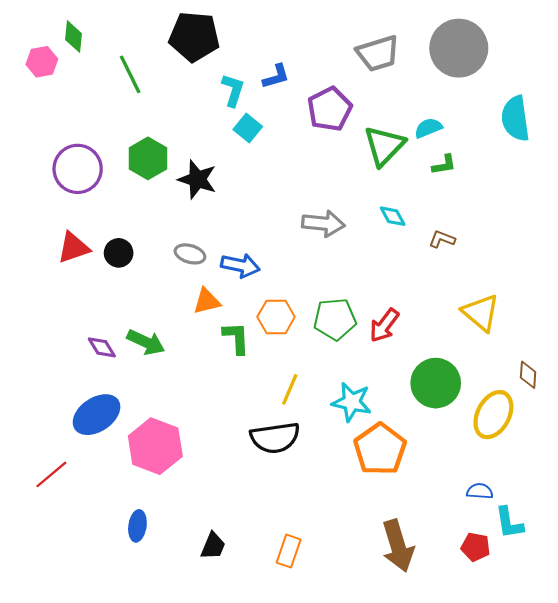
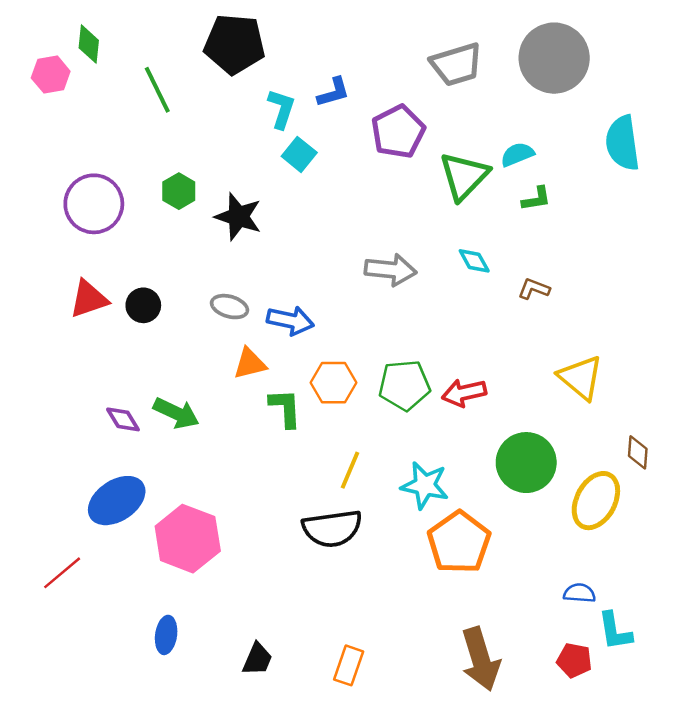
green hexagon: (148, 158) -> (179, 191), size x0.7
red arrow: (384, 325) -> (464, 393), turned 40

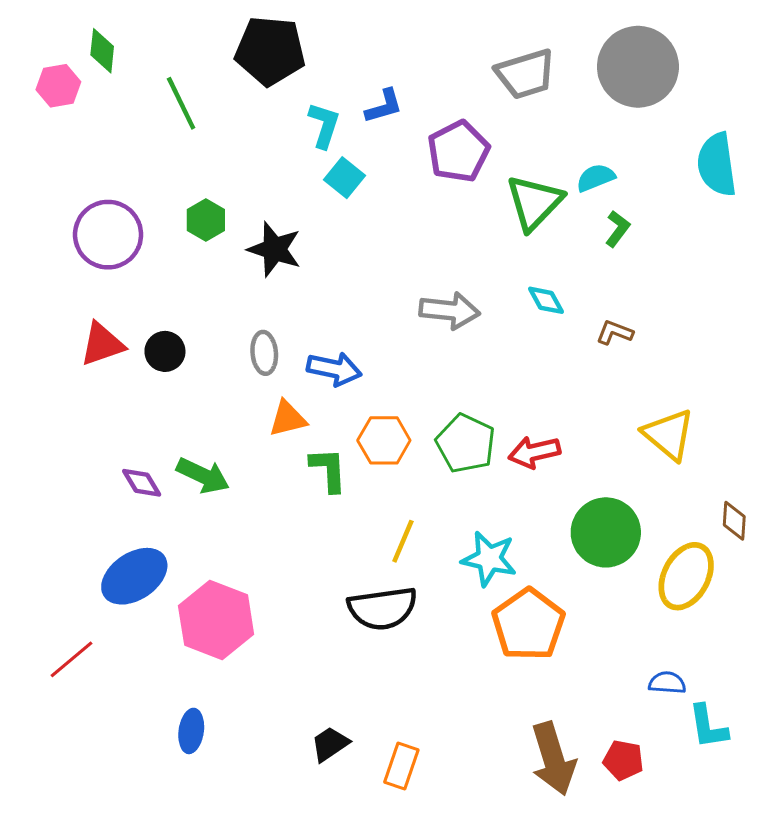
green L-shape: (536, 199) -> (617, 229), turned -44
gray ellipse: (229, 307) -> (264, 353), turned 69
green pentagon: (404, 385) -> (466, 443), turned 30
black trapezoid: (257, 659) -> (330, 744), moved, turned -147
red pentagon: (574, 660) -> (623, 760), moved

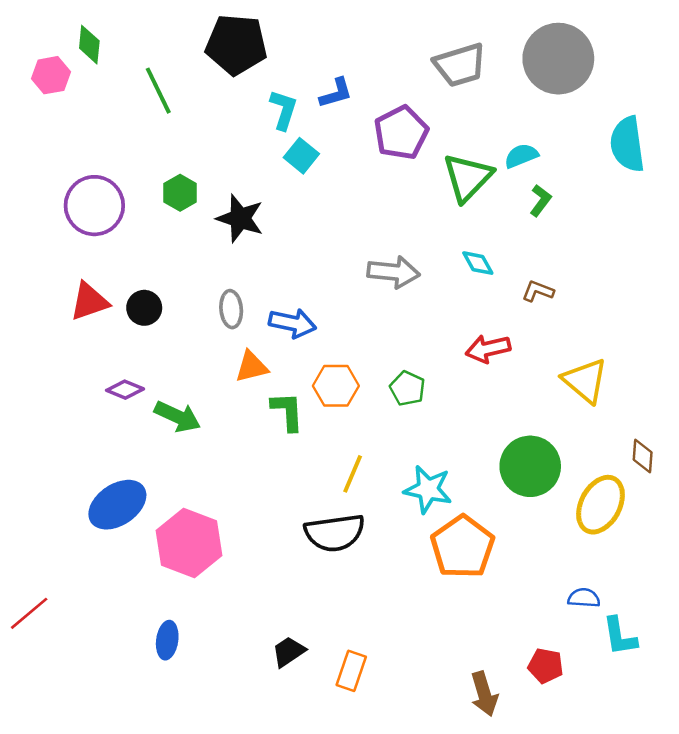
green pentagon: (466, 443) -> (408, 388), size x0.7
red arrow: (534, 452) -> (488, 349), moved
purple diamond: (142, 483) -> (125, 390), moved, turned -36
red line: (72, 659) -> (29, 613), moved
brown arrow: (553, 759) -> (484, 694), moved, size x0.7

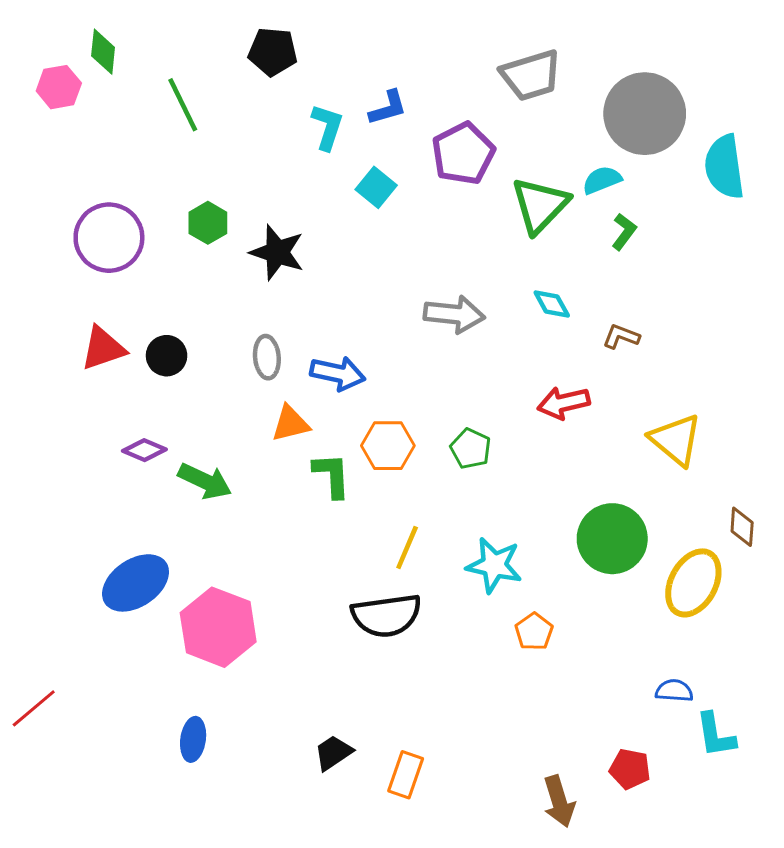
black pentagon: (236, 45) -> (273, 52), size x0.7
gray circle: (558, 59) -> (645, 114), moved
cyan square: (301, 156) -> (376, 187), moved
orange pentagon: (462, 547) -> (534, 632), size x0.5

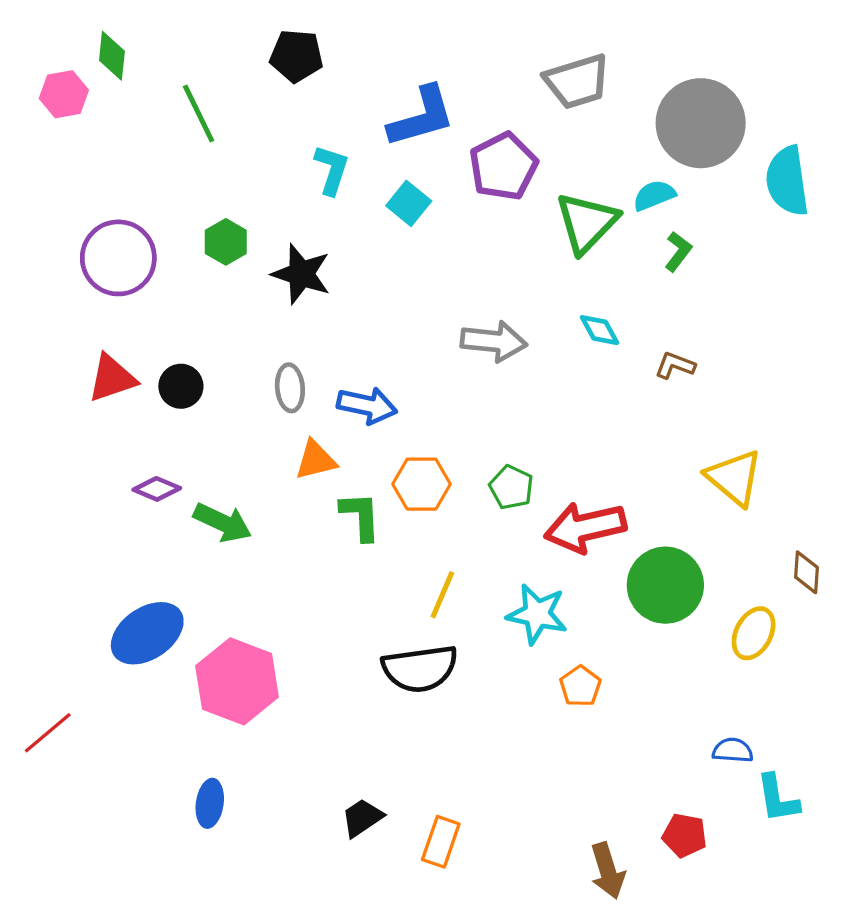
blue L-shape: (388, 108) -> (422, 117), size x1.6
cyan L-shape: (327, 127) -> (332, 170), moved
red arrow: (564, 403) -> (585, 527), moved, size x1.4
yellow ellipse: (693, 583) -> (754, 633), size x0.7
red line: (34, 708) -> (48, 733), moved

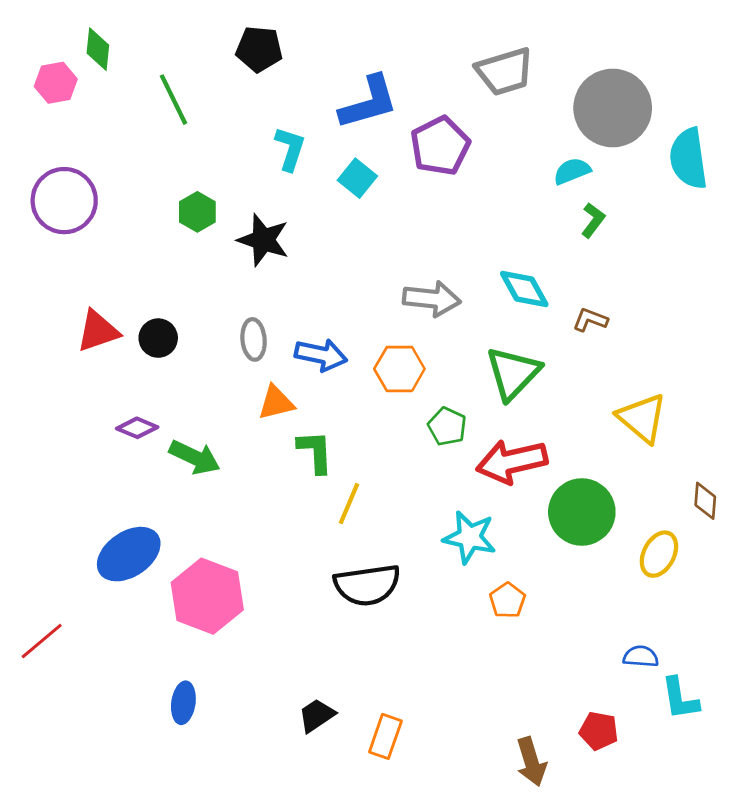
green triangle: (587, 223) -> (513, 373), moved
purple circle: (118, 258) -> (64, 201), moved
cyan diamond: (600, 330) -> (524, 289), size x1.4
orange hexagon: (422, 484) -> (399, 369), moved
yellow line: (442, 595) -> (349, 504), moved

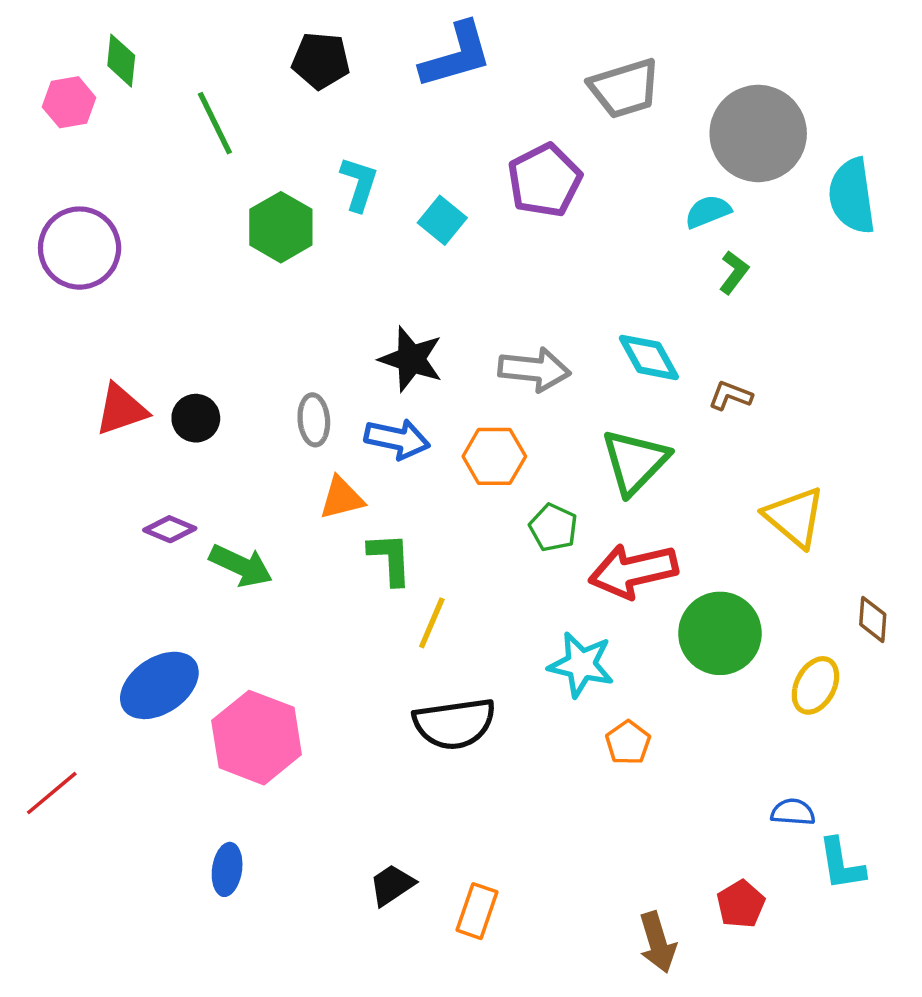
blue L-shape: (369, 102) -> (456, 55), moved
green hexagon: (197, 212) -> (281, 227), moved, size x1.4
black star: (263, 240) -> (411, 359), moved
red pentagon: (599, 731) -> (741, 904), turned 30

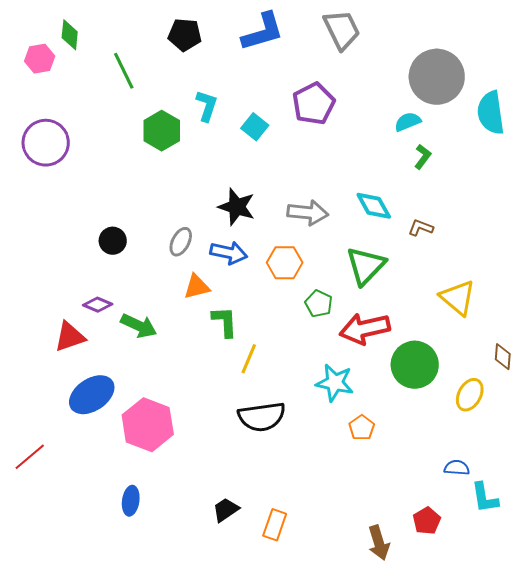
gray trapezoid: (625, 88) -> (342, 30), moved, turned -99
red triangle: (121, 409) -> (70, 337), moved
gray ellipse: (314, 420) -> (181, 242), turned 32

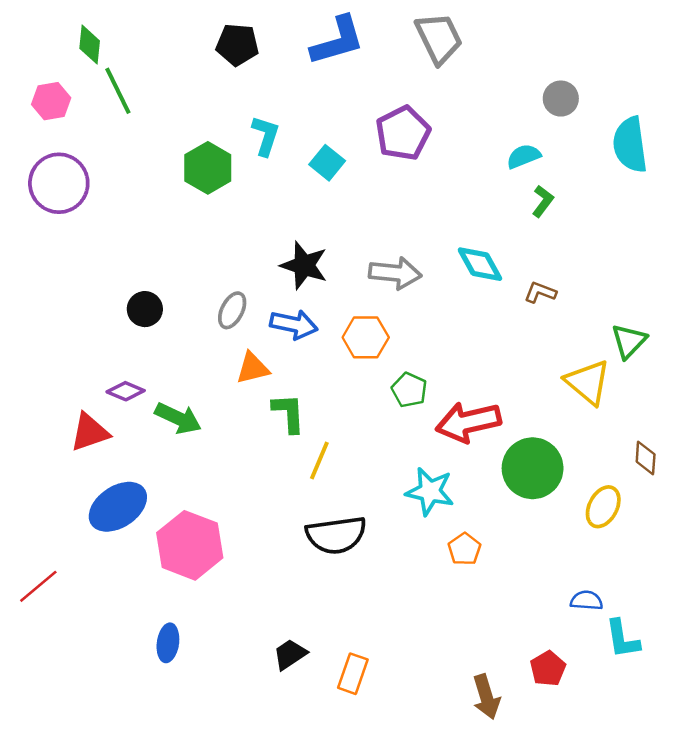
pink hexagon: (40, 59) -> (51, 101), moved
green line: (124, 71) -> (118, 91), moved
gray circle: (437, 77) -> (561, 99), size x0.5
green triangle: (366, 266) -> (629, 341), moved, size x0.7

